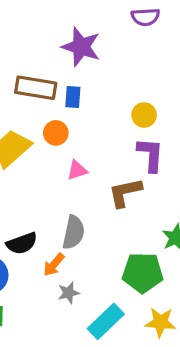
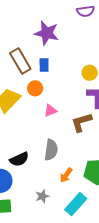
brown rectangle: (36, 88) -> (20, 61), turned 55
orange arrow: (54, 265) -> (66, 175), moved
gray star: (69, 293) -> (42, 196), moved

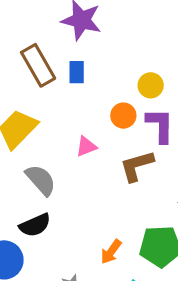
orange circle: (35, 88) -> (123, 116), moved
gray semicircle: (51, 150) -> (41, 180), moved, turned -50

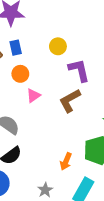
yellow circle: (151, 85) -> (58, 46), moved
orange circle: (123, 116) -> (20, 74), moved

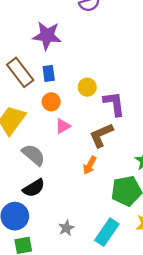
yellow circle: (58, 46) -> (87, 87), moved
orange arrow: (66, 161) -> (90, 165), moved

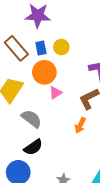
yellow circle: (87, 87) -> (61, 47), moved
orange circle: (51, 102) -> (44, 72), size x1.5

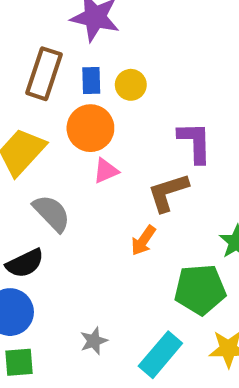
brown rectangle: (16, 48) -> (44, 74), turned 50
black semicircle: (33, 147) -> (25, 263), moved

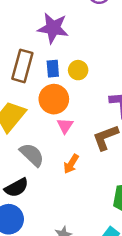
pink triangle: (106, 171) -> (65, 126), turned -30
orange arrow: (143, 241) -> (71, 164), moved

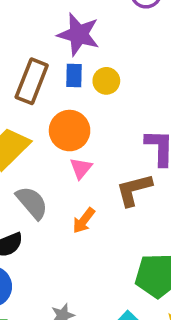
blue rectangle: (53, 69) -> (74, 76), moved
yellow circle: (78, 70) -> (106, 81), moved

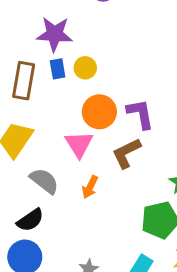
orange circle: (70, 131) -> (99, 112), moved
pink triangle: (81, 168) -> (79, 144), size x1.5

